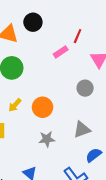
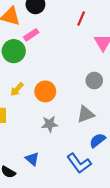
pink rectangle: (61, 52) -> (31, 35), moved
gray circle: (85, 88) -> (94, 81), moved

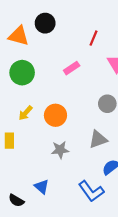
pink rectangle: (31, 35) -> (72, 68), moved

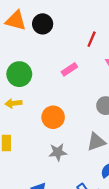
orange triangle: (19, 36) -> (16, 20), moved
yellow arrow: (26, 113) -> (13, 103), moved, turned 42

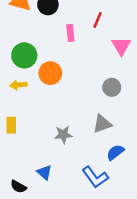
pink rectangle: (69, 69) -> (70, 33), moved, turned -63
orange circle: (53, 117) -> (50, 73), moved

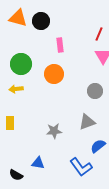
red line: (98, 20) -> (99, 34), moved
orange circle: (50, 73) -> (54, 74), moved
blue triangle: (44, 172) -> (38, 163), turned -32

